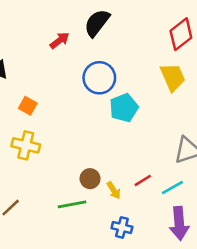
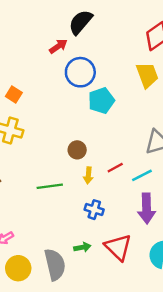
red arrow: (60, 40) -> (58, 46), moved
brown circle: (90, 179) -> (77, 150), moved
yellow arrow: (114, 190) -> (88, 175), turned 35

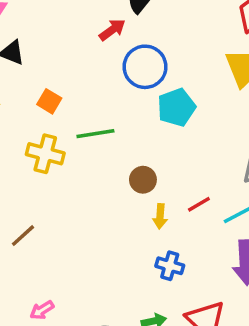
green line: (50, 186) -> (95, 134), moved

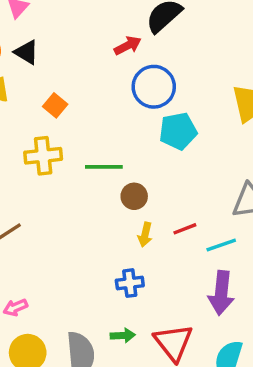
green line: (95, 134) -> (104, 167), moved
yellow cross: (45, 154) -> (43, 156), turned -30
blue cross: (170, 266) -> (130, 283), moved, turned -32

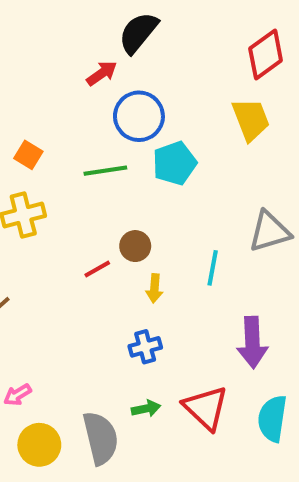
green line: (104, 167) -> (105, 171), moved
red line: (185, 229) -> (97, 269), moved
cyan line: (221, 245) -> (213, 268), moved, turned -52

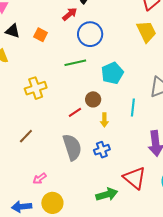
orange square: (28, 155) -> (41, 35), moved
cyan pentagon: (175, 163) -> (112, 73), moved
green arrow: (146, 409) -> (107, 194), moved, size x1.5
gray semicircle: (101, 438) -> (72, 147), moved

